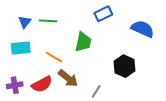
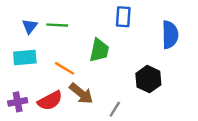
blue rectangle: (103, 14) -> (123, 17), turned -60
blue semicircle: (143, 29) -> (170, 35), turned 65

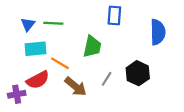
cyan rectangle: (25, 57) -> (36, 49), moved
red semicircle: (50, 101) -> (38, 80), moved
gray line: (115, 109) -> (107, 79), moved

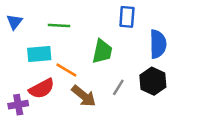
blue triangle: (28, 24) -> (14, 22), moved
blue semicircle: (158, 32) -> (158, 44), moved

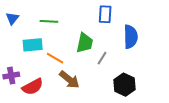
black hexagon: (153, 81) -> (124, 85), moved
gray line: (118, 87) -> (102, 58), moved
red semicircle: (42, 89) -> (33, 87), moved
purple cross: (18, 105) -> (11, 75), moved

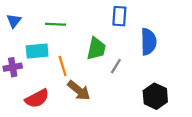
orange line: (55, 58) -> (63, 66), turned 42
purple cross: (11, 75) -> (13, 67), moved
black hexagon: (124, 85) -> (155, 96), moved

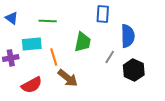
blue triangle: (14, 21) -> (12, 18), turned -32
gray line: (116, 66) -> (110, 57), moved
black hexagon: (155, 96) -> (134, 70), moved

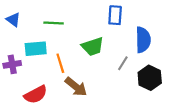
green trapezoid: (83, 42) -> (93, 46), turned 60

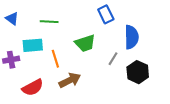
blue rectangle: (115, 15) -> (106, 14), turned -30
brown arrow: (76, 87) -> (70, 80), turned -65

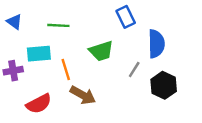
brown arrow: (70, 80) -> (83, 95), turned 55

